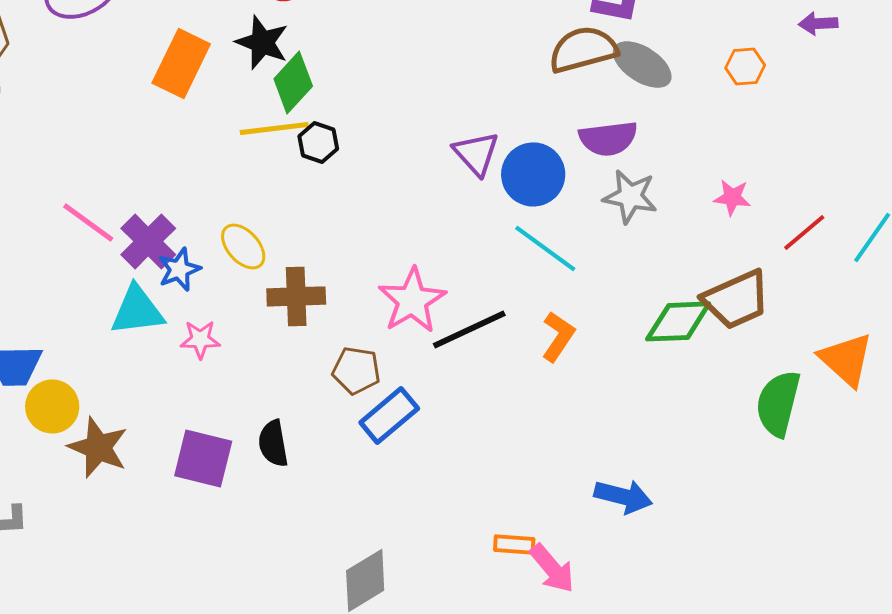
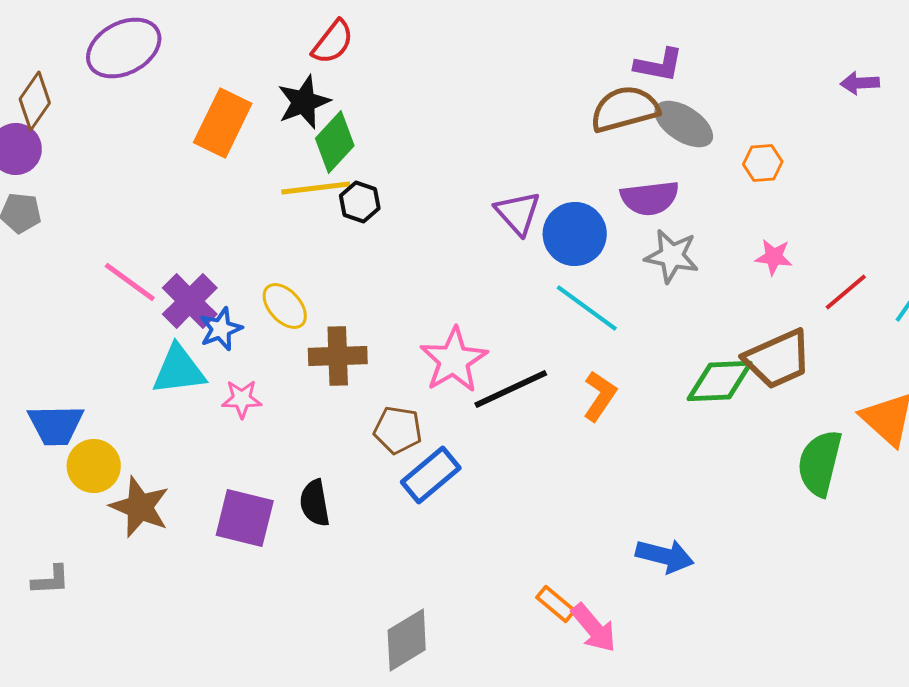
black star: (262, 42) -> (304, 102), turned 30
orange hexagon: (745, 66) -> (763, 163), moved
orange rectangle: (514, 544) -> (556, 604), turned 36

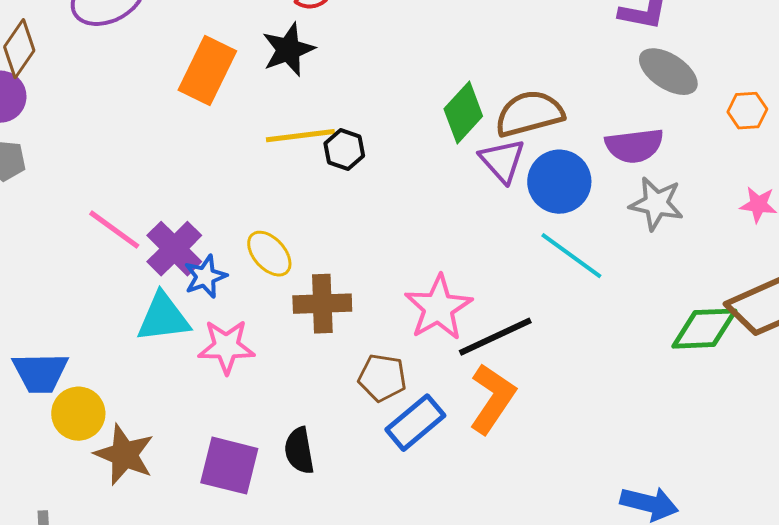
brown semicircle: (625, 109) -> (529, 114), moved
green diamond: (335, 142) -> (463, 113), moved
orange L-shape: (600, 396) -> (492, 399), moved, size x1.4
pink star: (242, 399) -> (226, 347), size x1.4

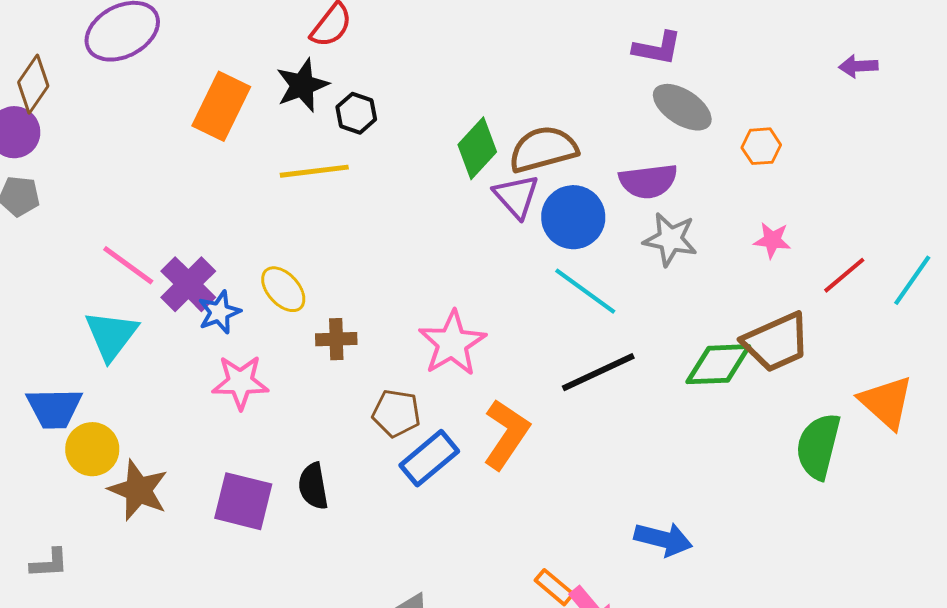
black hexagon: (344, 150) -> (356, 113), moved
brown cross: (322, 304) -> (336, 339), size x0.7
cyan triangle: (163, 318) -> (111, 335), moved, turned -46
black line: (495, 337) -> (598, 372), moved

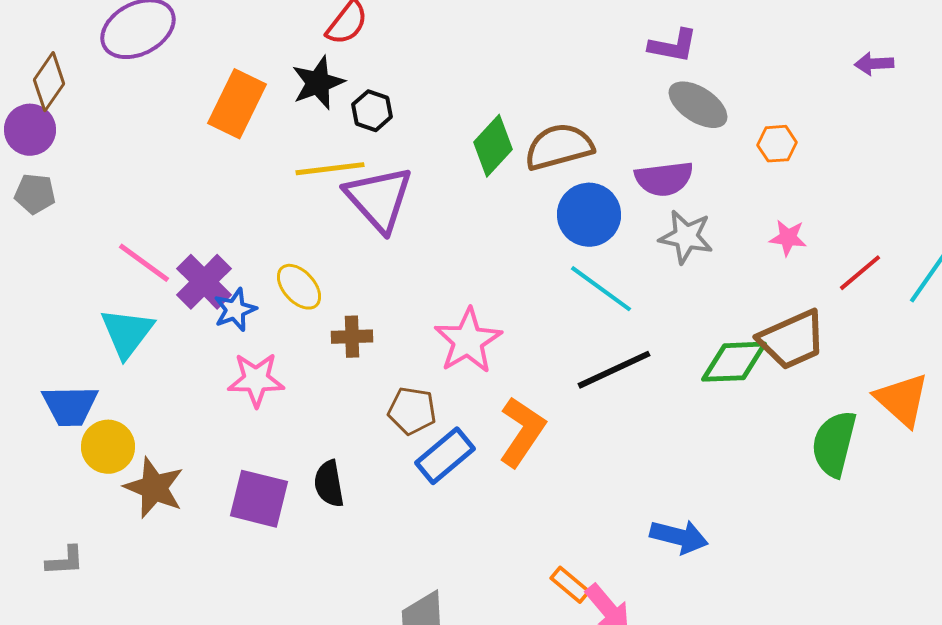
purple triangle: (516, 196) -> (379, 199), moved, size x1.5

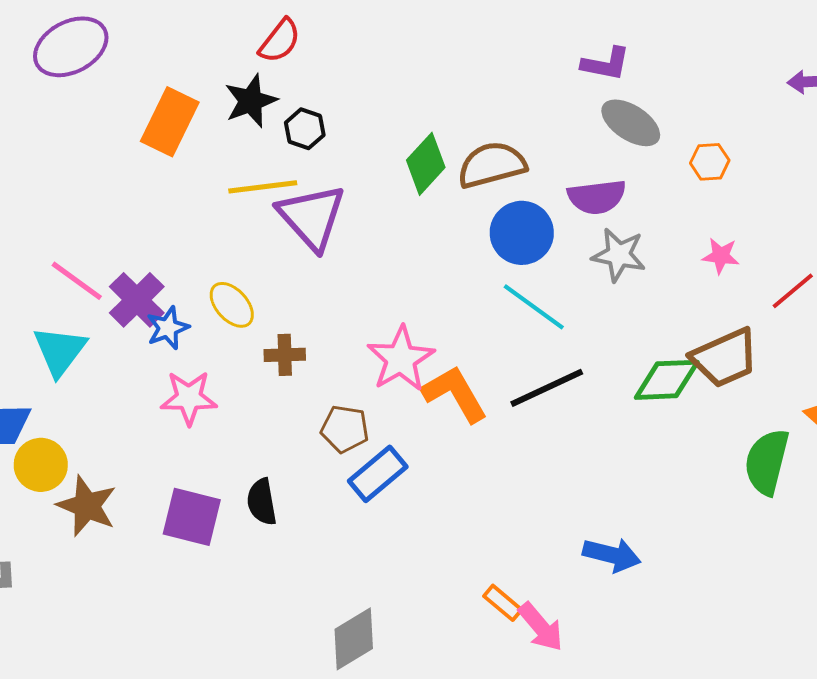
orange L-shape: (522, 432) -> (455, 394), moved, turned -64

